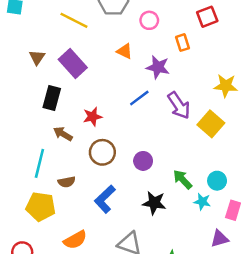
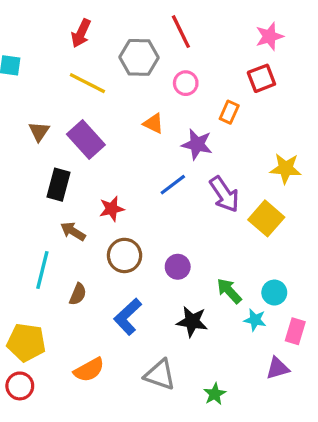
orange rectangle: (183, 43) -> (229, 112), turned 42
brown semicircle: (67, 182) -> (78, 294), turned -56
yellow pentagon: (41, 207) -> (26, 342), moved

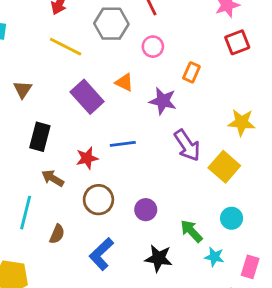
red square: (261, 78) -> (237, 42), moved
purple rectangle: (86, 140) -> (87, 97), moved
blue line: (173, 185) -> (123, 144), moved, turned 30
cyan circle: (274, 293) -> (232, 218), moved

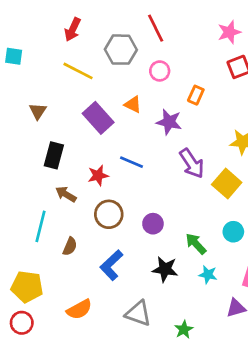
blue line: (123, 144) -> (132, 162), turned 30
cyan star: (214, 257) -> (208, 275), moved

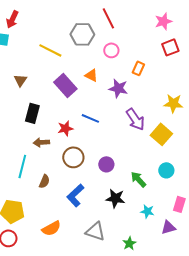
red arrow: (73, 29) -> (12, 19), moved
brown arrow: (66, 194) -> (41, 142), turned -35
cyan star: (208, 275) -> (147, 211), moved

